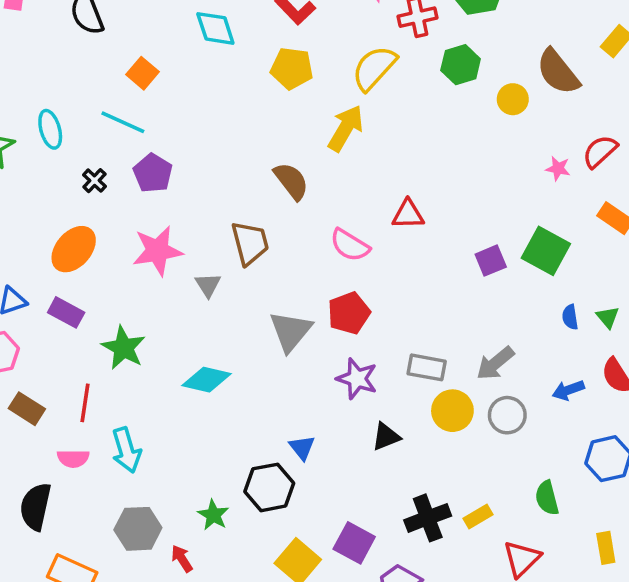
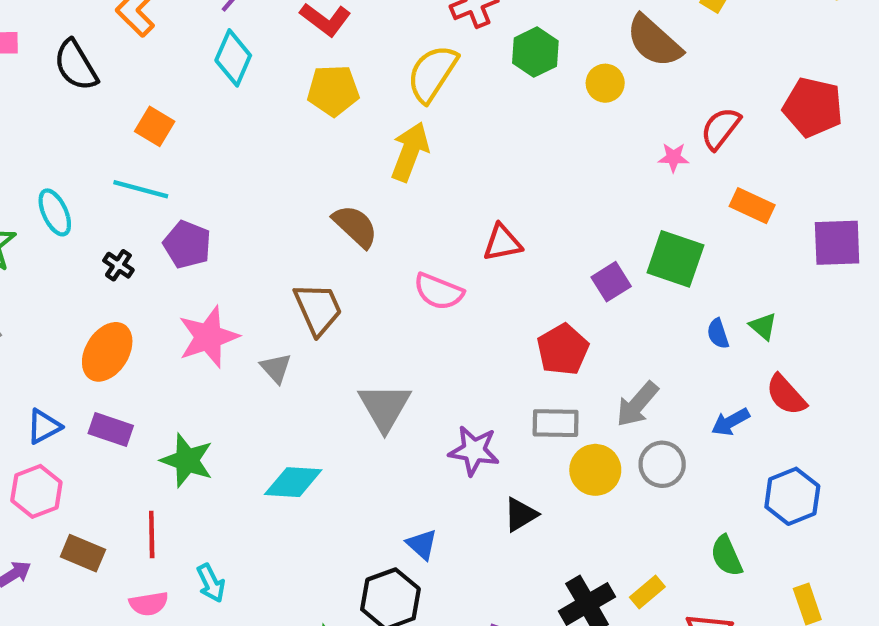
cyan diamond: (215, 28) -> (233, 58), turned 51
red pentagon: (349, 313) -> (563, 350), moved
cyan arrow: (126, 450) -> (211, 583), size x0.7

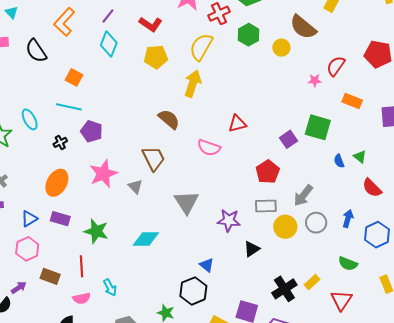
black cross: (118, 265) -> (60, 142), turned 32
blue arrow: (730, 422) -> (348, 219), moved, turned 138
green semicircle: (727, 556) -> (348, 264), turned -42

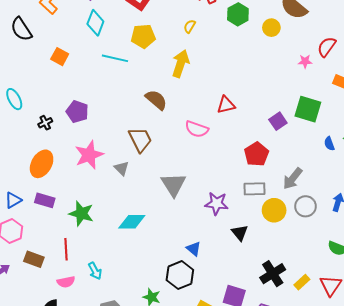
yellow semicircle: (201, 47) -> (190, 26), size x0.5
cyan line: (69, 107) -> (115, 58), moved
black triangle: (252, 249) -> (240, 233), turned -36
yellow rectangle: (312, 282) -> (302, 282), moved

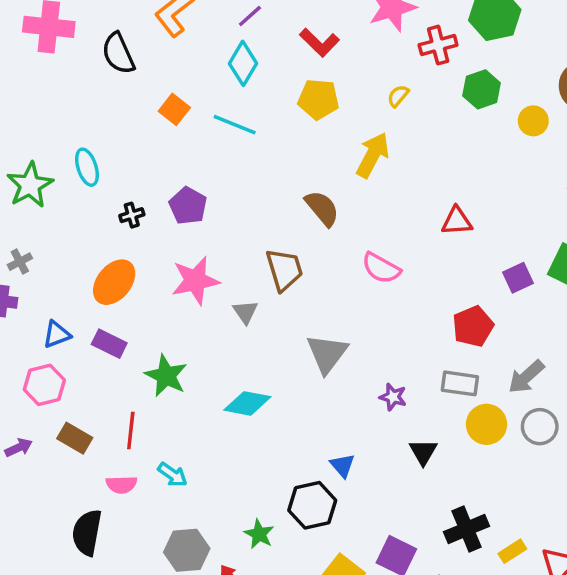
cyan line: (115, 58) -> (235, 125), moved
red triangle: (226, 105) -> (457, 221), moved
purple star: (216, 203) -> (393, 397), size x0.7
cyan arrow: (95, 271) -> (173, 475), turned -36

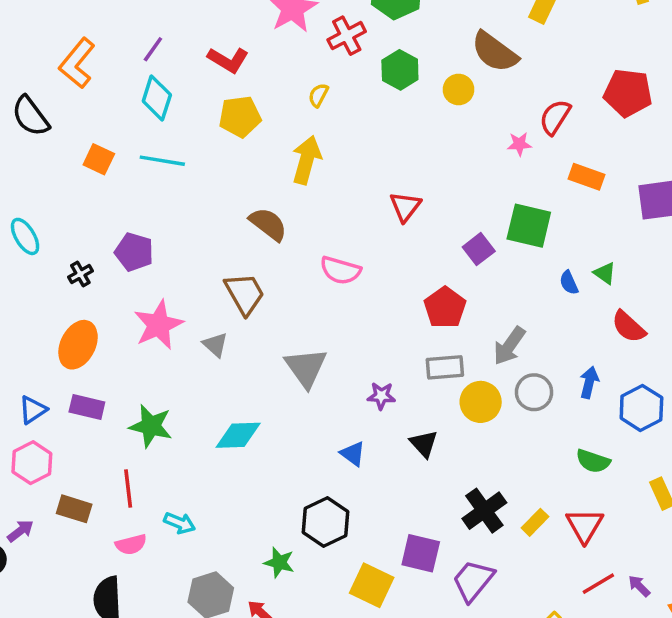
red triangle: (457, 221) -> (405, 207), turned -36
blue triangle: (342, 466) -> (353, 454), moved

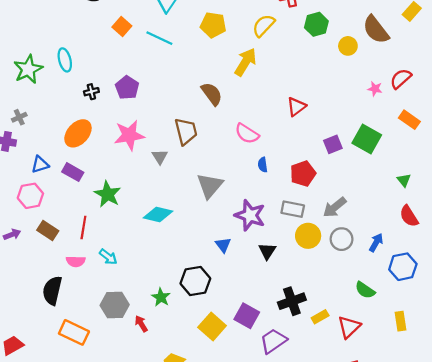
yellow semicircle: (318, 95) -> (264, 26), size x1.6
blue semicircle: (569, 283) -> (263, 165), moved
purple star: (381, 396) -> (250, 215), size x1.8

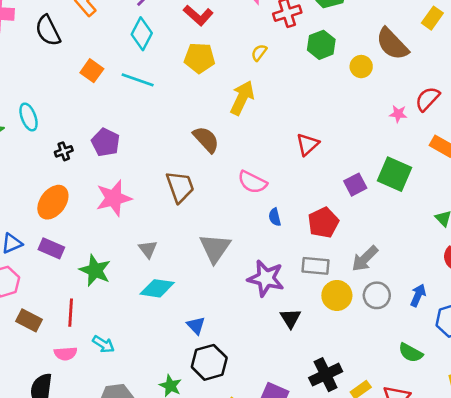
yellow semicircle: (264, 26) -> (259, 53), size x0.6
gray triangle: (160, 157) -> (148, 249), moved
blue triangle: (223, 245) -> (196, 325), moved

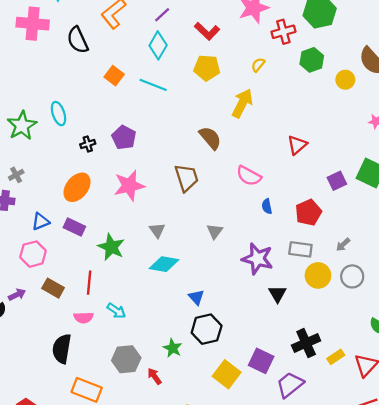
gray triangle: (215, 248) -> (215, 231), size x0.6
gray arrow: (365, 259) -> (343, 245), size x0.6

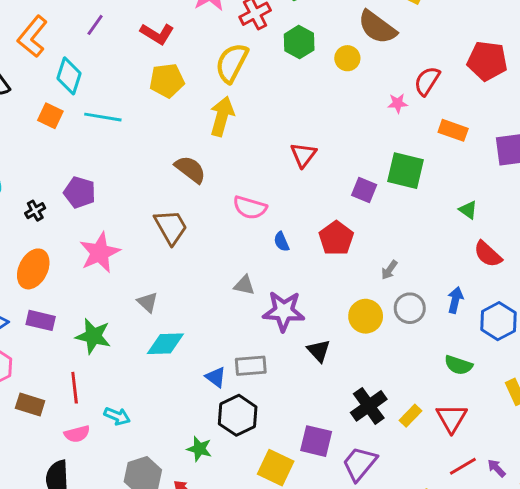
cyan diamond: (158, 45) -> (69, 76), moved
yellow semicircle: (258, 65) -> (232, 63), size x2.0
purple square: (337, 181) -> (364, 190), turned -30
gray triangle: (215, 231) -> (244, 285), moved, turned -42
gray rectangle: (300, 249) -> (251, 366), moved

